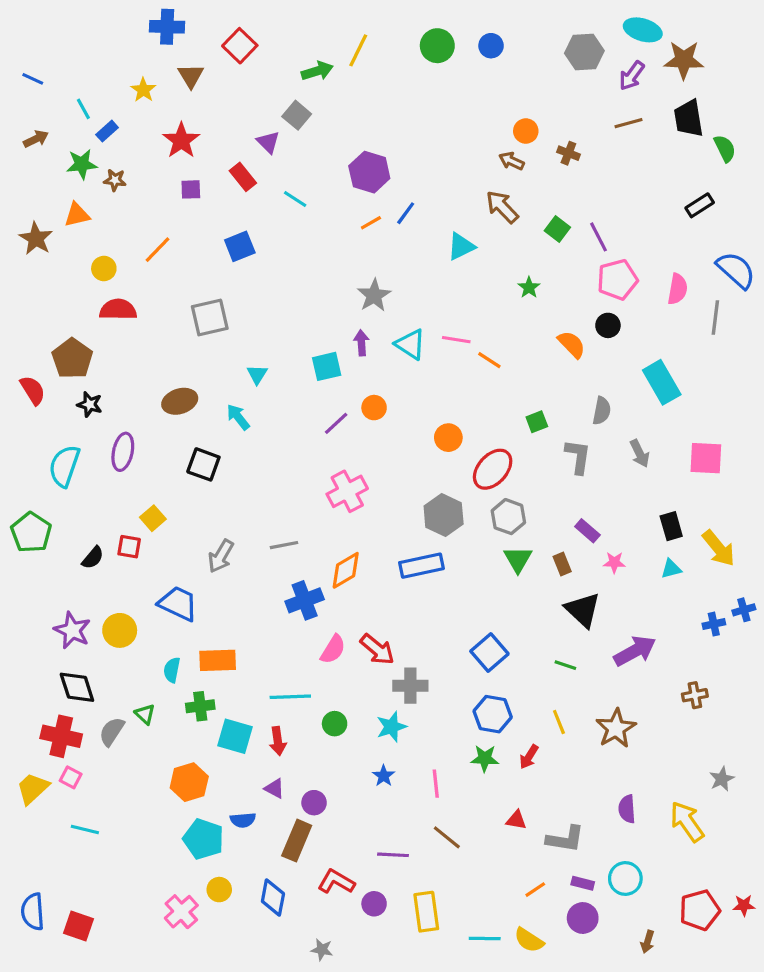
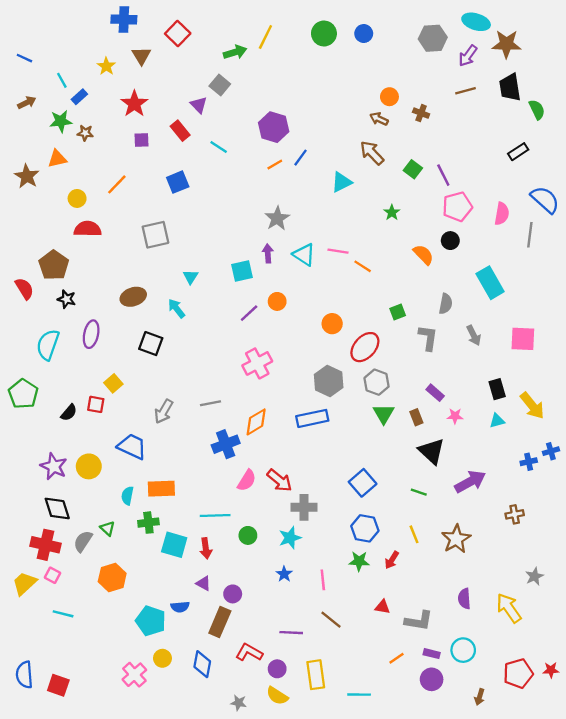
orange hexagon: (189, 782) -> (112, 578), moved
yellow semicircle: (529, 940) -> (277, 696), moved

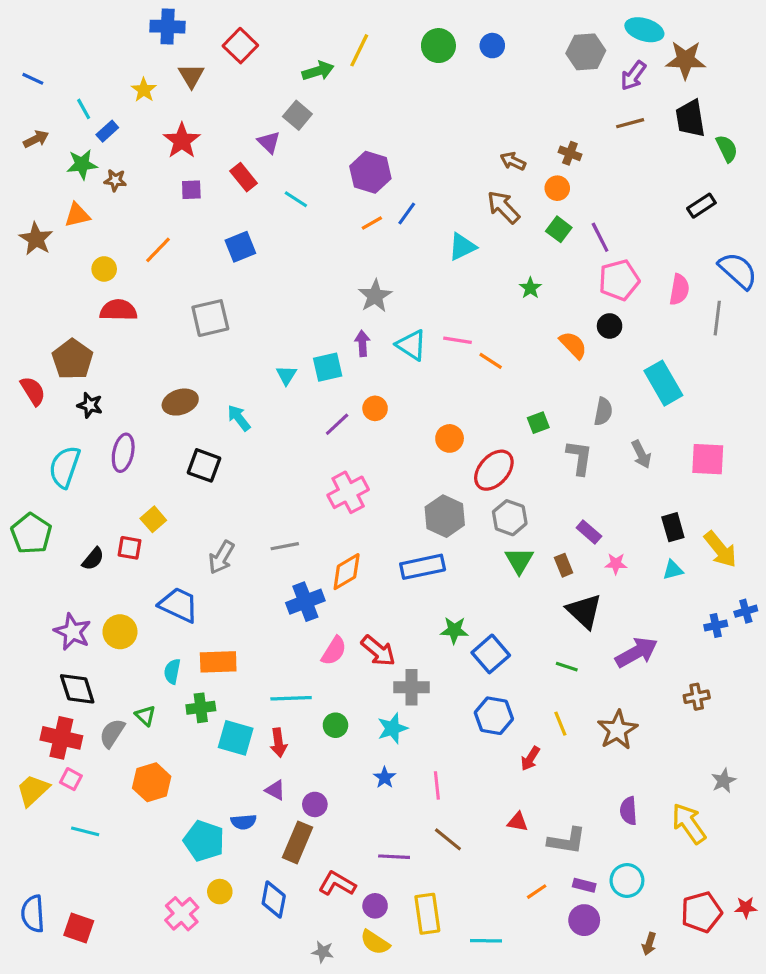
orange circle: (389, 97) -> (557, 188), moved
cyan triangle: (191, 277) -> (286, 375), moved
green star: (359, 561) -> (454, 630), moved

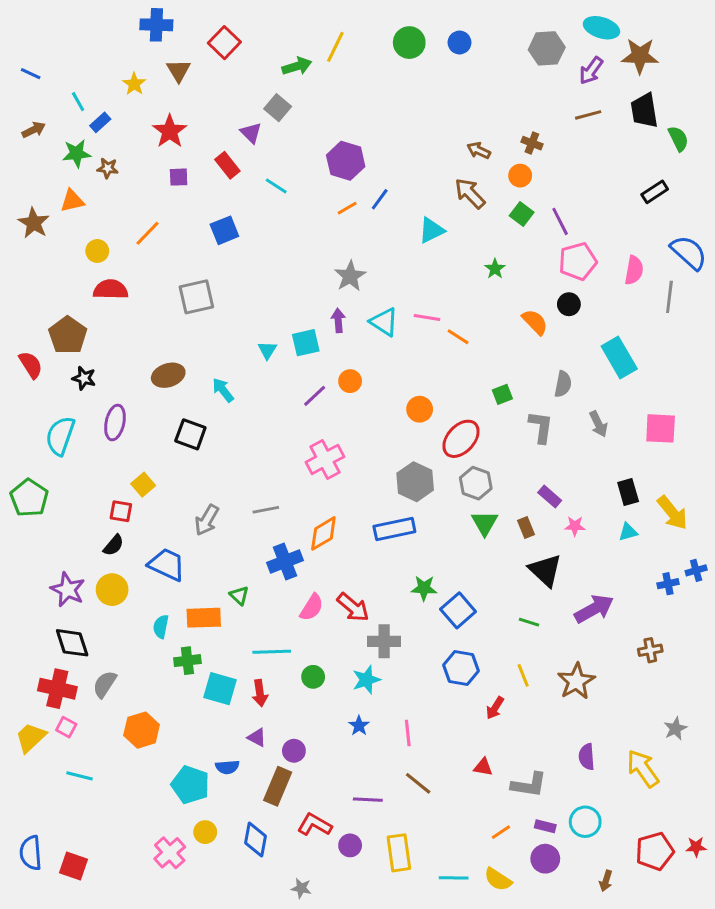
black semicircle: (93, 559) -> (114, 545), moved
green triangle: (145, 716) -> (239, 596), moved
yellow semicircle: (375, 942) -> (498, 879), moved

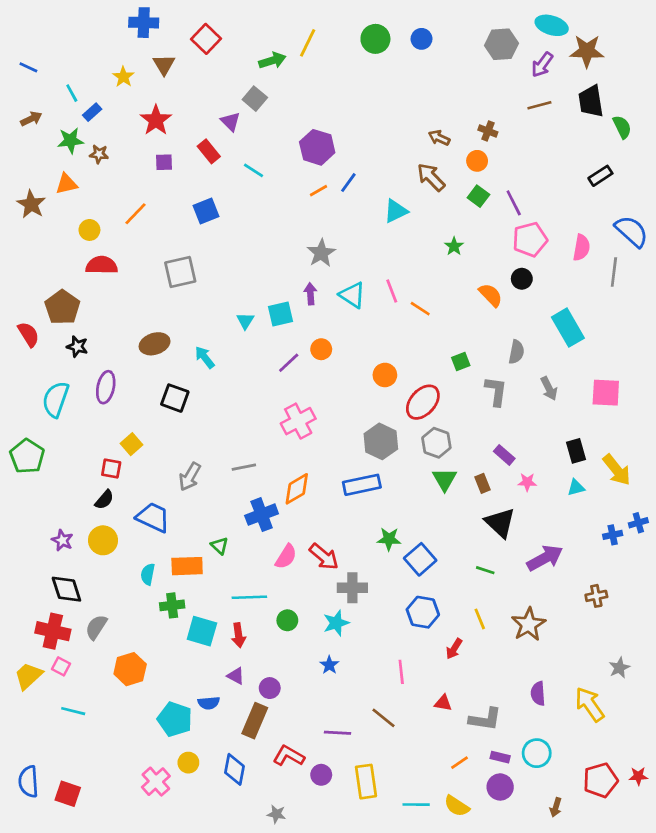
pink line: (427, 318) -> (392, 291), turned 60
purple star: (68, 590) -> (62, 540), size x0.7
pink line: (408, 733) -> (401, 672), moved

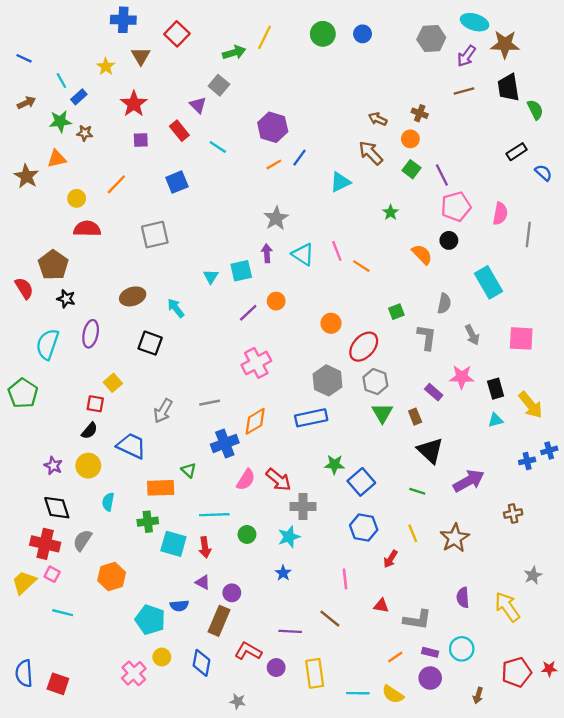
blue semicircle: (632, 231) -> (543, 173), moved, size x0.6
pink star: (527, 482) -> (462, 377), moved, size x1.5
cyan semicircle: (148, 574) -> (108, 502), moved

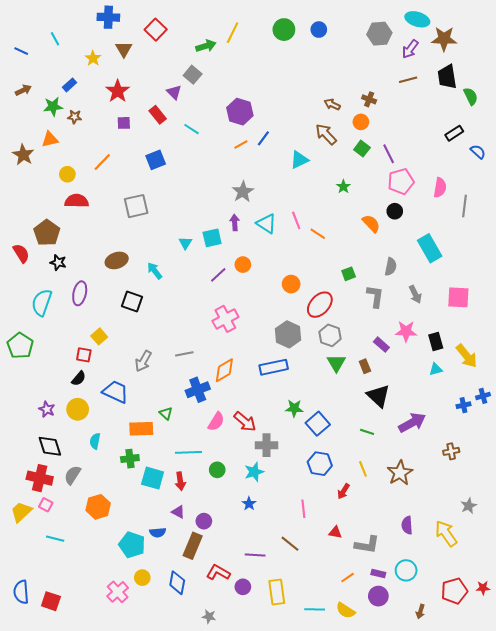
cyan line: (61, 81) -> (55, 39), moved

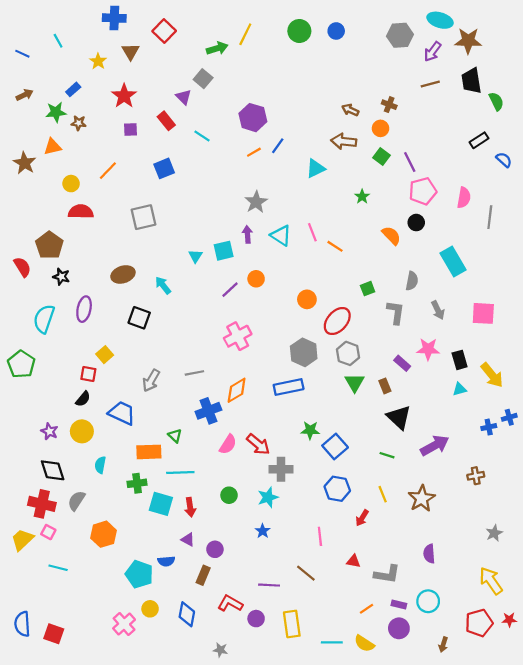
brown arrow: (326, 134) -> (344, 141), turned -40
cyan line: (188, 452) -> (180, 472), moved
yellow arrow: (446, 533) -> (491, 581), moved
brown rectangle: (193, 546) -> (203, 575), size x0.7

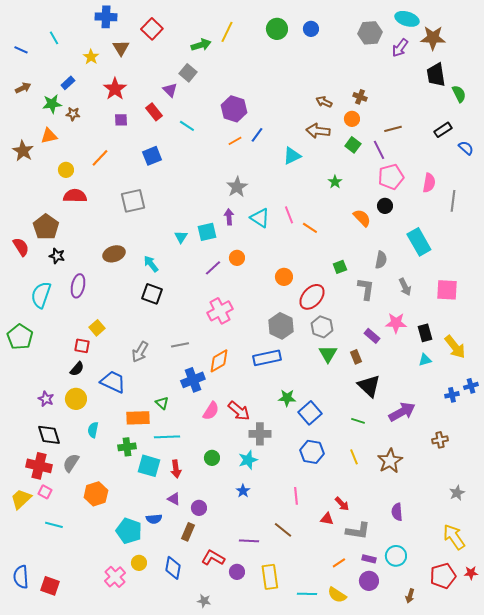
brown line: (430, 84) -> (393, 129), moved
black square: (139, 318) -> (152, 294), moved
red arrow: (362, 518) -> (342, 504), moved, turned -77

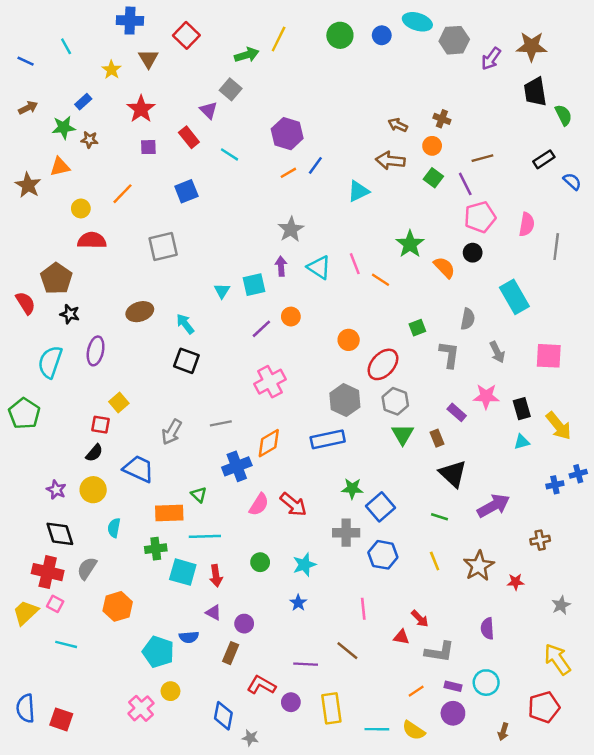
cyan ellipse: (407, 19) -> (417, 22), moved
green star: (335, 182) -> (410, 244), moved, size x1.6
gray cross: (260, 434) -> (346, 533), moved
blue diamond: (173, 568) -> (223, 716), moved
red star: (471, 573) -> (516, 582), moved

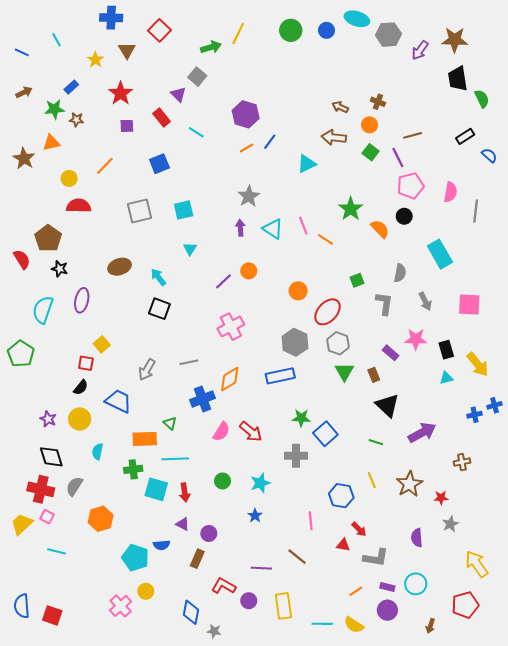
cyan square: (254, 285) -> (184, 210), moved
blue hexagon: (383, 555) -> (341, 496), moved
gray star: (561, 605) -> (450, 524), moved

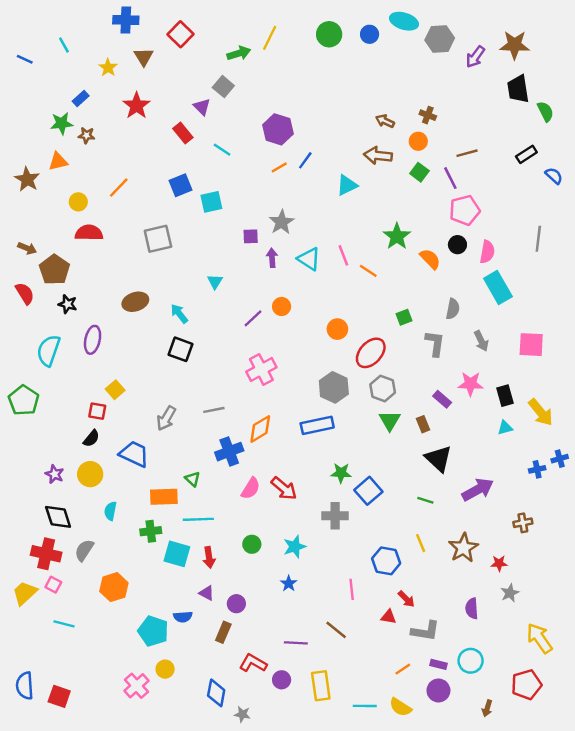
brown arrow: (24, 92) -> (27, 248), moved, turned 49
purple square: (127, 126) -> (251, 236), moved
pink semicircle: (450, 192) -> (487, 252), moved
cyan square: (184, 210) -> (211, 202), moved

